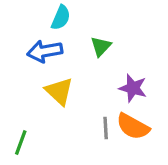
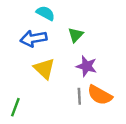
cyan semicircle: (61, 18) -> (46, 13), turned -84
purple star: (133, 88) -> (86, 66), moved

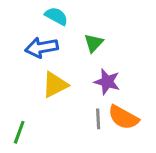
yellow triangle: (44, 69) -> (55, 85), turned 50

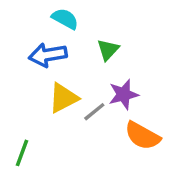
purple star: (107, 82) -> (124, 94), turned -30
gray line: (98, 119) -> (94, 112), moved, turned 54

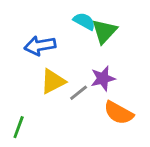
cyan semicircle: (65, 19) -> (84, 21), moved
green triangle: (108, 50) -> (104, 31), moved, size x1.4

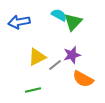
blue arrow: (40, 46) -> (19, 22), moved
green line: (19, 127) -> (33, 90), moved, turned 56

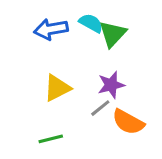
blue arrow: (19, 22) -> (51, 29), moved
gray line: (55, 65) -> (100, 108), moved

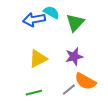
cyan semicircle: (91, 23) -> (51, 12), moved
gray line: (100, 108) -> (69, 90), moved

